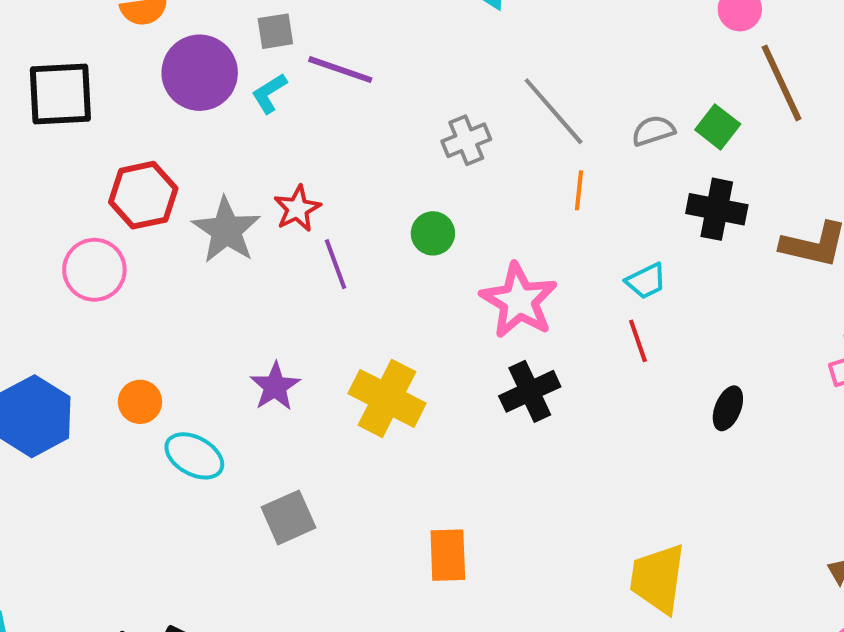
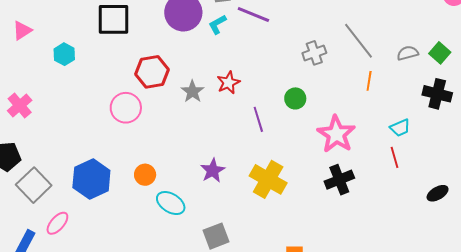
gray star: (226, 230) -> (192, 91), size x0.7
purple line: (335, 264) -> (258, 119), moved
black ellipse: (728, 408) -> (438, 193), turned 35

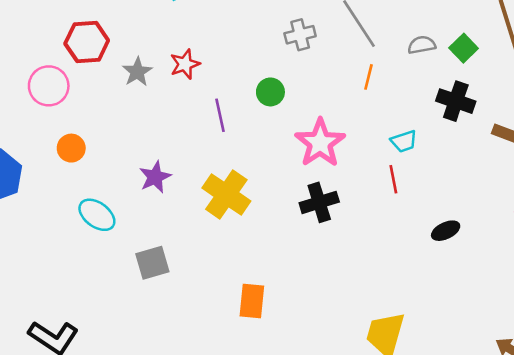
orange circle: (145, 175) -> (71, 148), moved

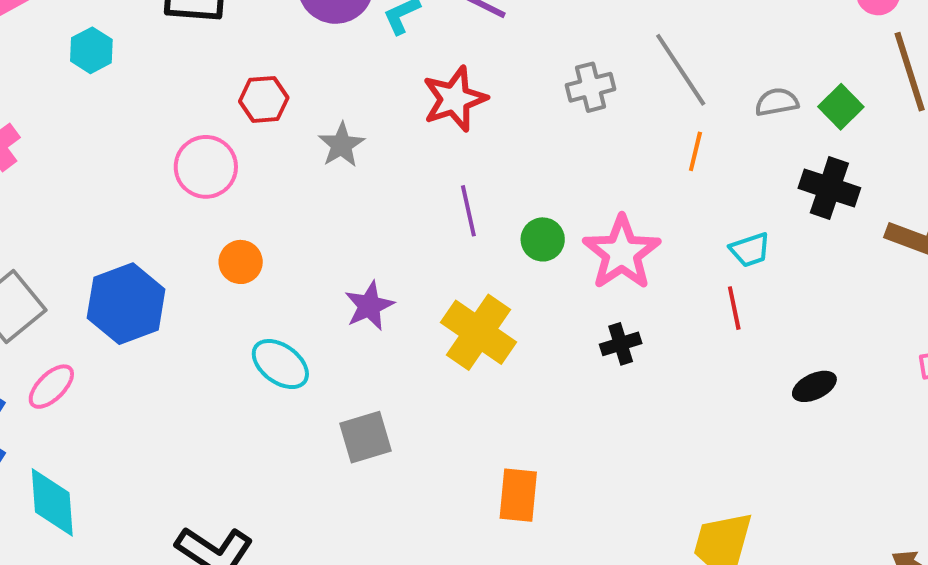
red hexagon: (87, 42) -> (264, 99), size x0.7
red star: (185, 64) -> (455, 99), moved, size x1.4
green circle: (270, 92) -> (543, 239), moved
black cross: (319, 202) -> (621, 344), size x0.7

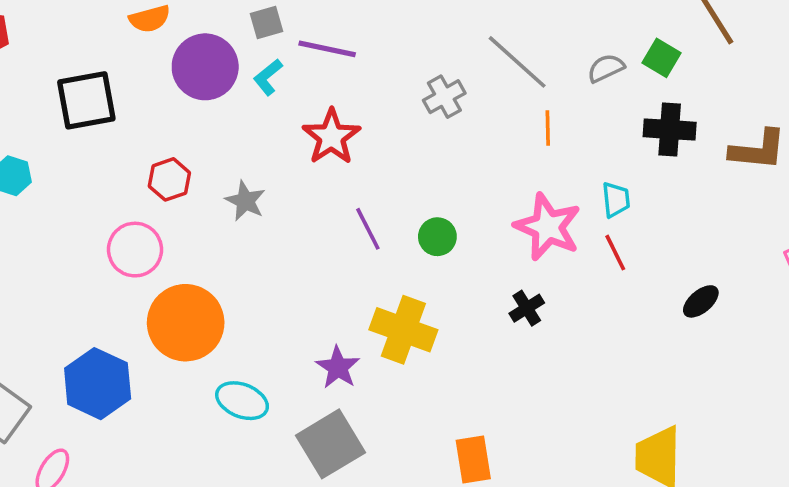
cyan trapezoid: (750, 250) -> (616, 200), turned -63
pink star: (622, 253) -> (548, 227), moved
orange circle: (241, 262) -> (186, 323), size x2.0
purple star: (369, 306) -> (338, 367), moved
gray square: (366, 437) -> (331, 444), size x1.4

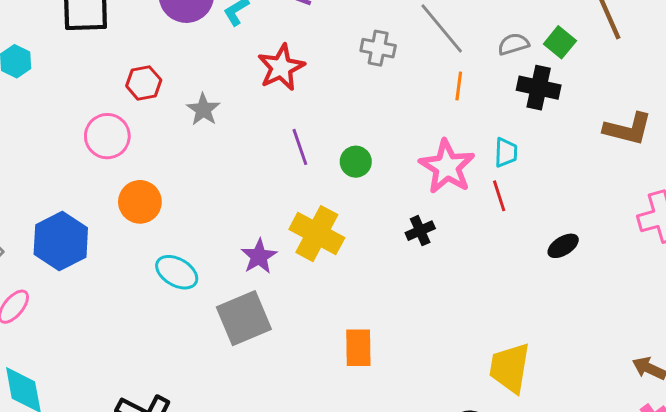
gray cross: (444, 97) -> (378, 48), turned 32
black cross: (670, 130) -> (539, 88), moved
orange circle: (186, 323) -> (140, 202), size x0.7

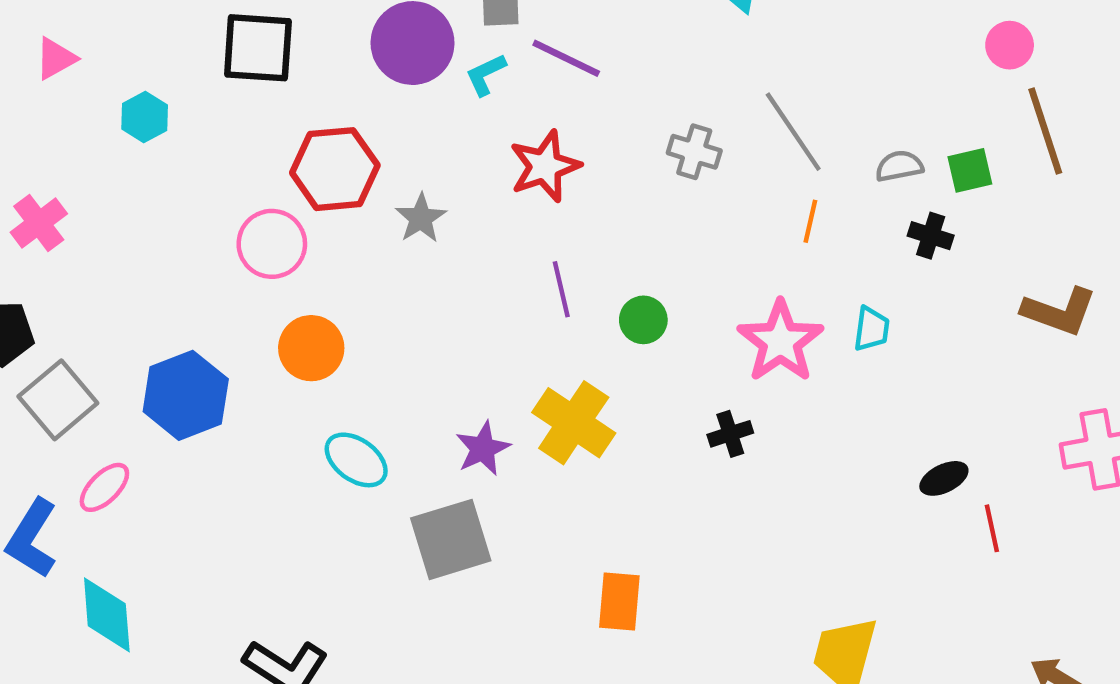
green square: (560, 42) -> (970, 170), turned 32
red hexagon: (144, 83) -> (335, 169), size x1.6
black cross: (539, 88) -> (931, 236), size x0.7
red line: (499, 196) -> (992, 528), moved

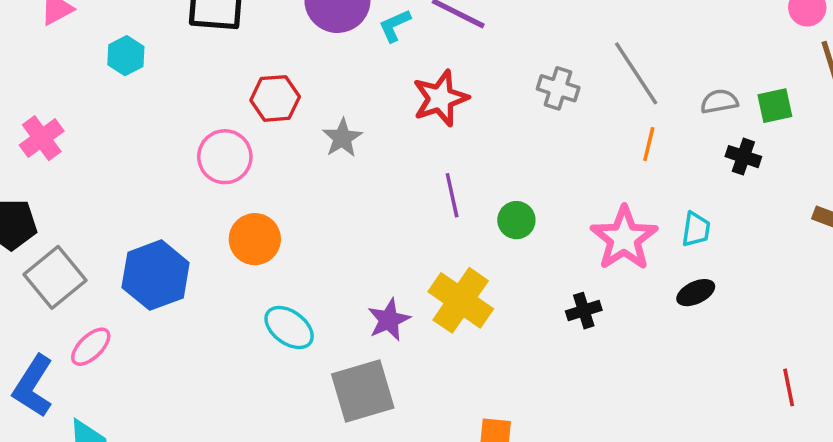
red hexagon: (335, 169) -> (275, 98), size x0.7
black ellipse: (944, 478) -> (696, 293), moved

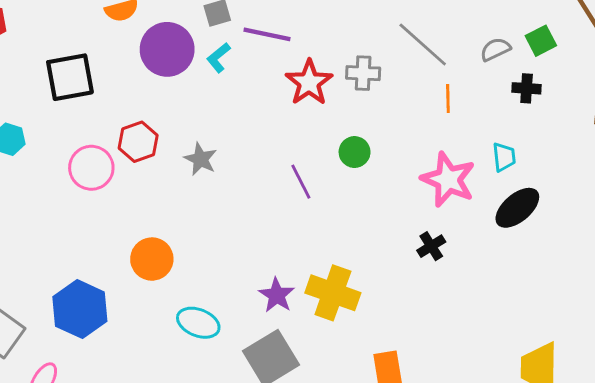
red star: (440, 98) -> (309, 82), moved
pink circle: (225, 157) -> (91, 168), moved
green circle: (516, 220) -> (355, 152), moved
black ellipse: (696, 293) -> (517, 208), size x1.5
yellow cross: (461, 300) -> (333, 293), moved

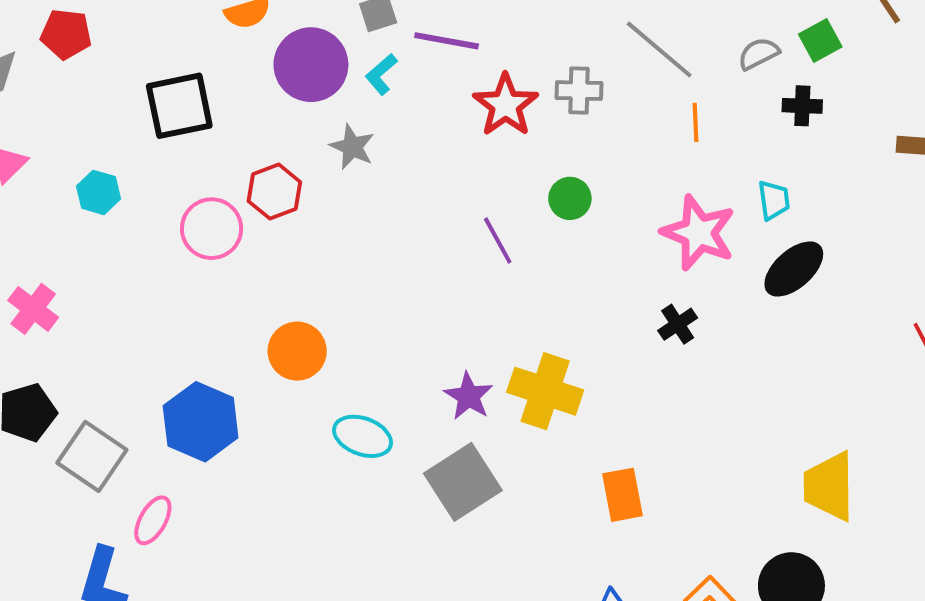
gray star: (200, 159) -> (352, 147), moved

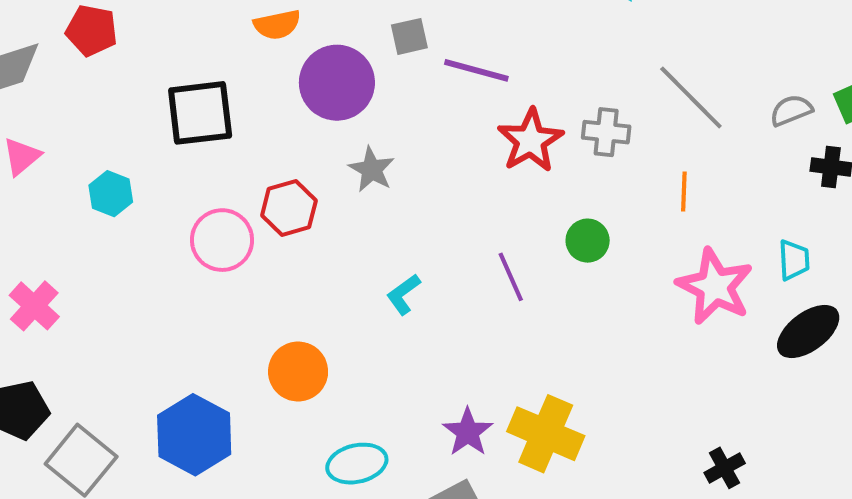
cyan L-shape: (381, 74) -> (403, 294), moved
orange line: (695, 122) -> (684, 192), moved
black cross: (678, 324) -> (725, 468), moved
cyan ellipse: (363, 436) -> (357, 464), turned -38

